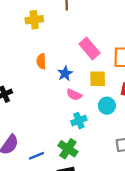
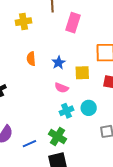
pink rectangle: (90, 49) -> (73, 23), moved, turned 60
blue star: (65, 73) -> (59, 63), moved
cyan circle: (107, 106) -> (89, 108), moved

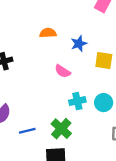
orange semicircle: (31, 59) -> (48, 33), turned 80
pink semicircle: (62, 88) -> (63, 71), moved

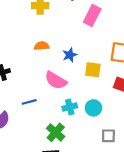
pink semicircle: (63, 71) -> (56, 80), size x1.5
blue line: (27, 131) -> (29, 102), moved

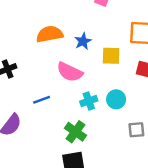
orange semicircle: (42, 46) -> (50, 34), size x1.5

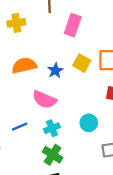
yellow square: (111, 56) -> (82, 63), moved, turned 30
cyan cross: (89, 101) -> (52, 128), moved

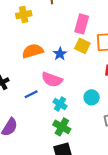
pink rectangle: (73, 25) -> (82, 24), moved
blue line: (20, 127) -> (31, 94), moved
cyan cross: (52, 128) -> (60, 104), turned -32

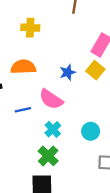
yellow cross: (24, 15) -> (30, 28), moved
orange semicircle: (33, 51) -> (23, 67), moved

